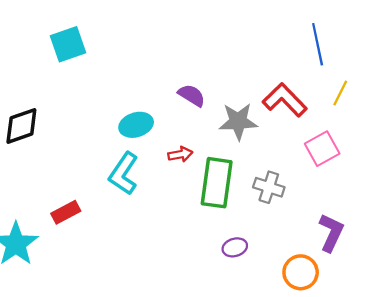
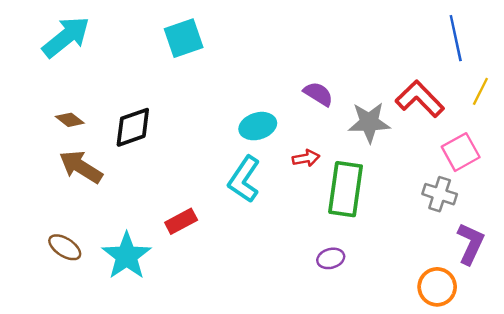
gray cross: (269, 187) -> (440, 194), moved
purple ellipse: (235, 247) -> (331, 258), moved

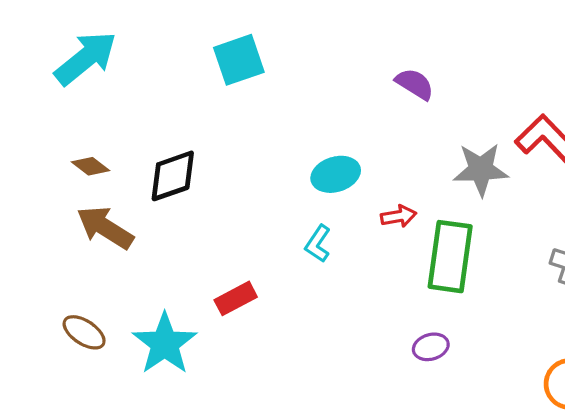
purple semicircle: (318, 94) -> (415, 84), moved
cyan L-shape: (244, 179) -> (318, 244), size x0.6

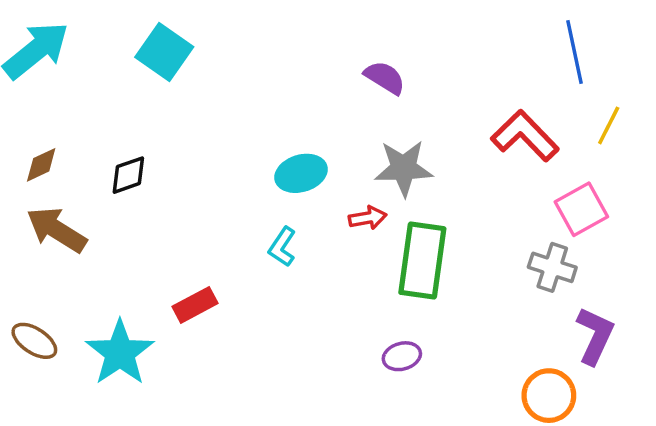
cyan square: (239, 60) -> (164, 52), moved, turned -36
brown diamond: (91, 166) -> (41, 165), turned -63
gray star: (481, 169) -> (404, 168), moved
black diamond: (173, 176) -> (128, 175), size x0.7

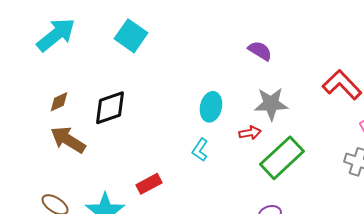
cyan ellipse: (301, 173) -> (211, 107), turned -60
black diamond: (128, 175) -> (110, 108), size x1.5
green rectangle: (422, 261) -> (282, 158), turned 39

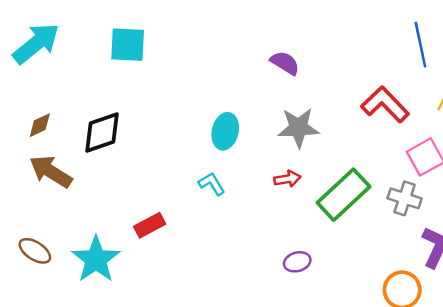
cyan square: (131, 36) -> (128, 45), turned -32
red arrow: (250, 133) -> (287, 179), moved
cyan L-shape: (200, 150) -> (212, 184), turned 115
green rectangle: (282, 158) -> (344, 195), moved

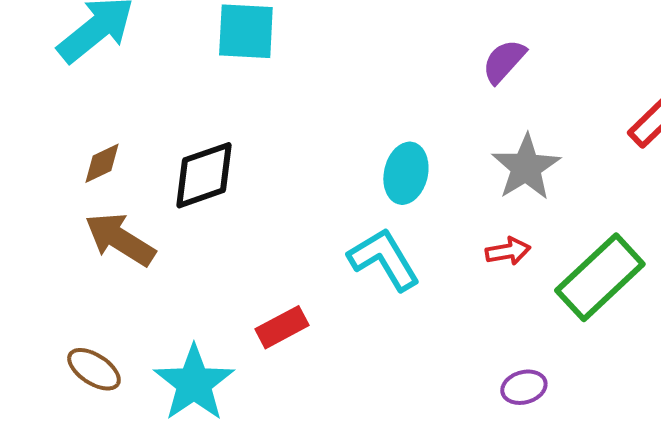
purple semicircle: (285, 63) -> (504, 61), turned -80
gray star: (298, 128) -> (526, 167), turned -30
cyan L-shape: (212, 184) -> (384, 259), size x1.6

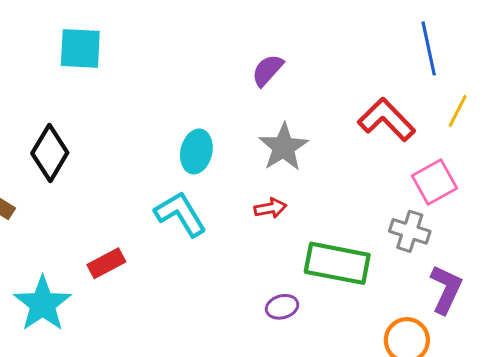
black diamond: (204, 175) -> (50, 153), turned -40
green rectangle: (600, 277) -> (337, 263), moved, turned 54

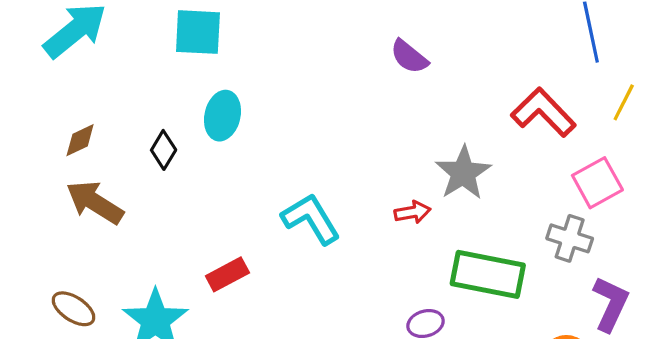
purple semicircle: (268, 70) -> (409, 57), turned -93
gray star: (283, 147) -> (463, 173), moved
cyan ellipse: (196, 152) -> (222, 116), moved
black diamond: (50, 153) -> (164, 150), size x0.6

